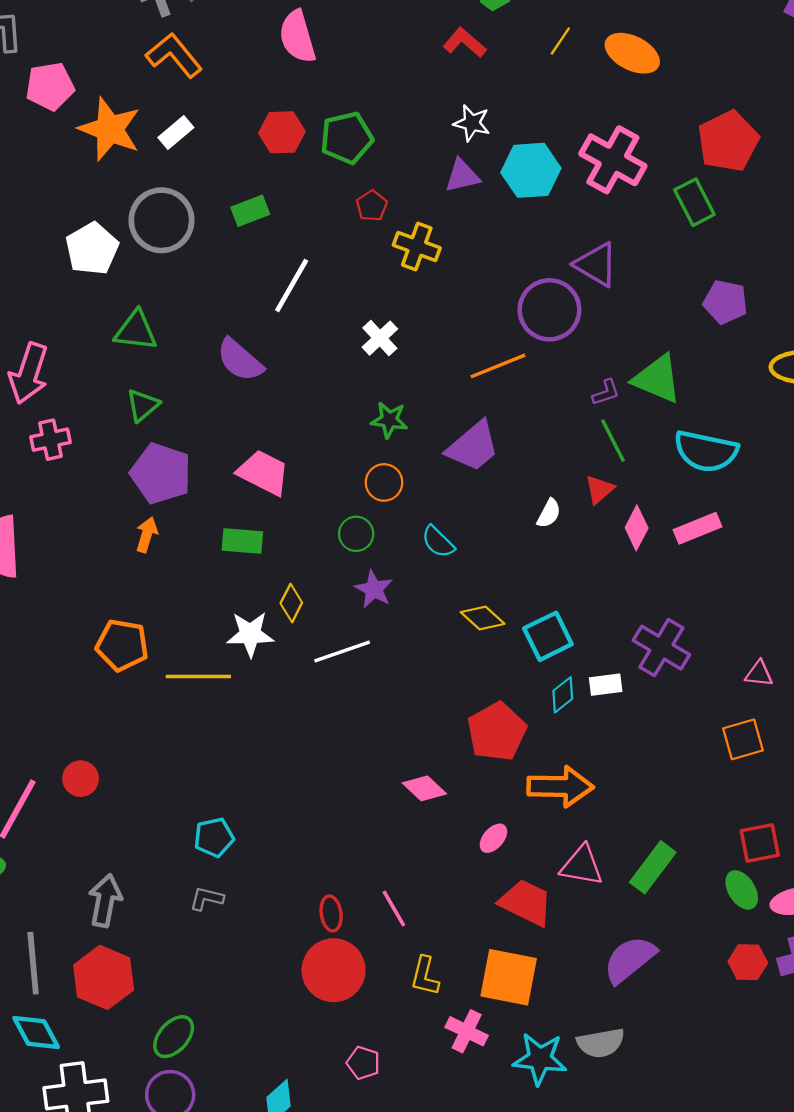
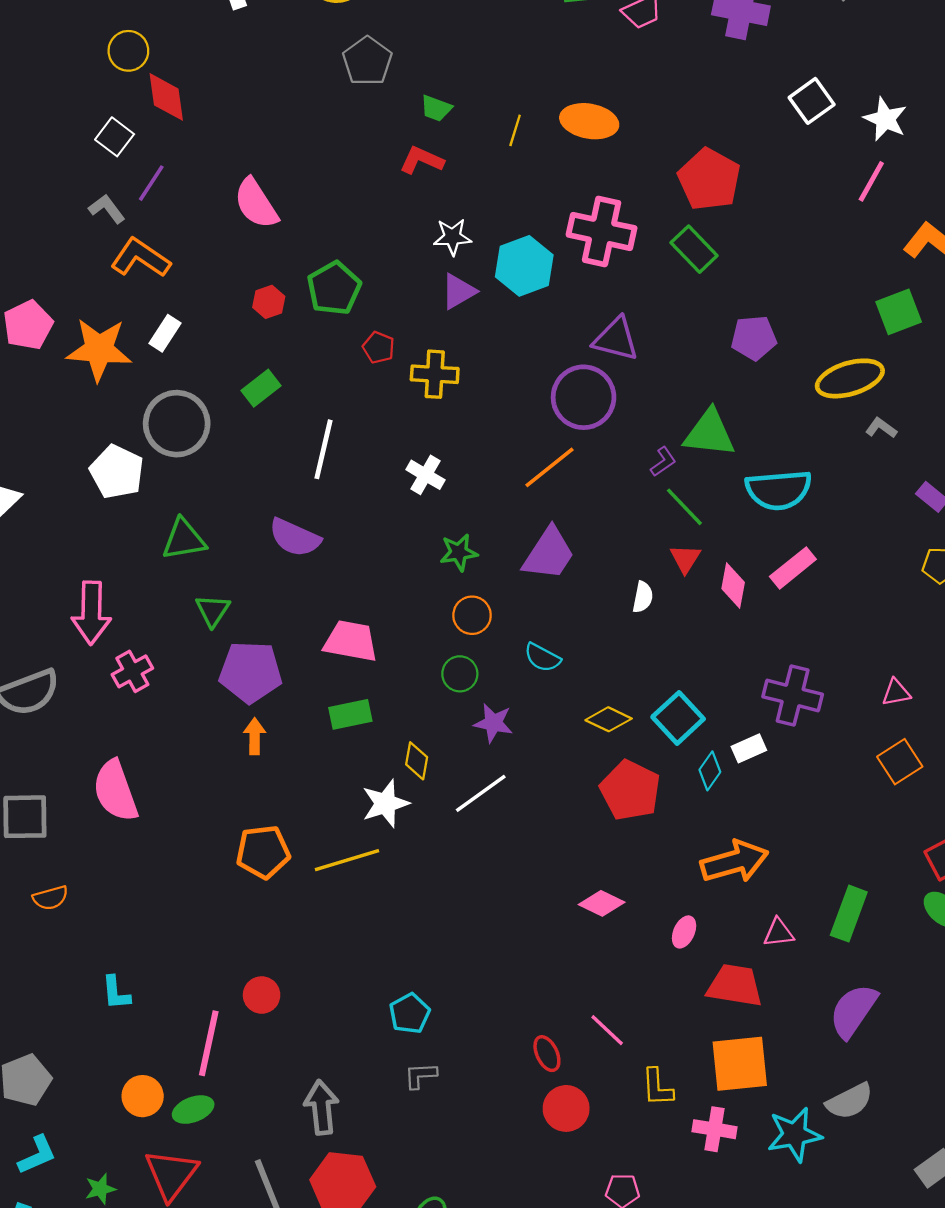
red hexagon: (282, 132) -> (269, 302), size x0.7
red pentagon: (497, 732) -> (630, 790), moved
pink triangle: (582, 865) -> (779, 933), size x0.7
red circle: (334, 970) -> (566, 1108), size x0.7

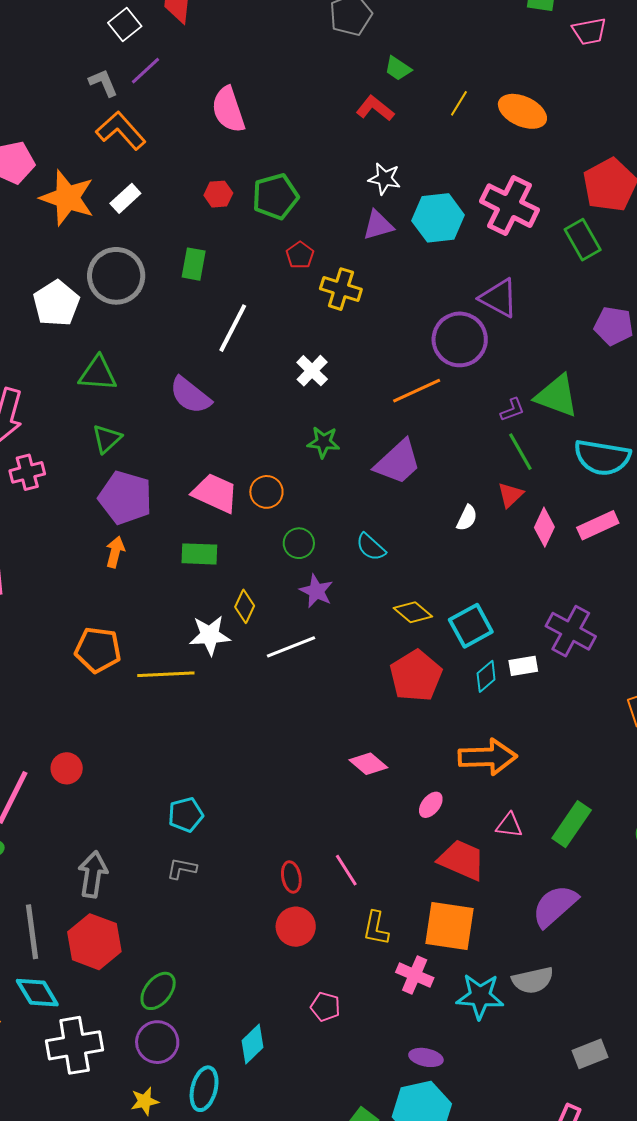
green rectangle: (261, 388) -> (194, 264), turned -56
orange circle: (472, 615) -> (266, 492), moved

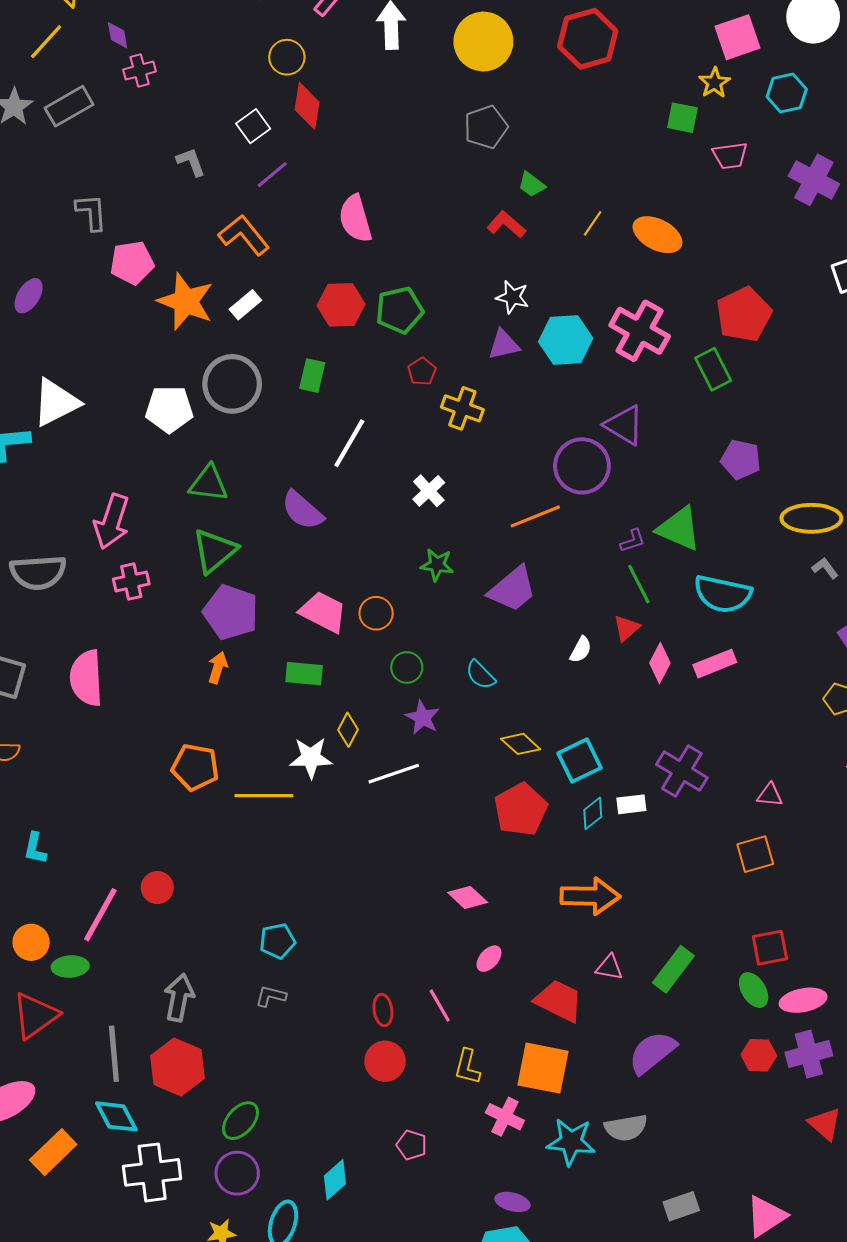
gray L-shape: (103, 83) -> (191, 162), moved
red hexagon: (218, 194) -> (341, 305), size x1.6
white pentagon: (56, 303) -> (169, 409), turned 30
green triangle: (107, 439) -> (215, 551), size x1.5
pink ellipse: (431, 805) -> (489, 959), moved

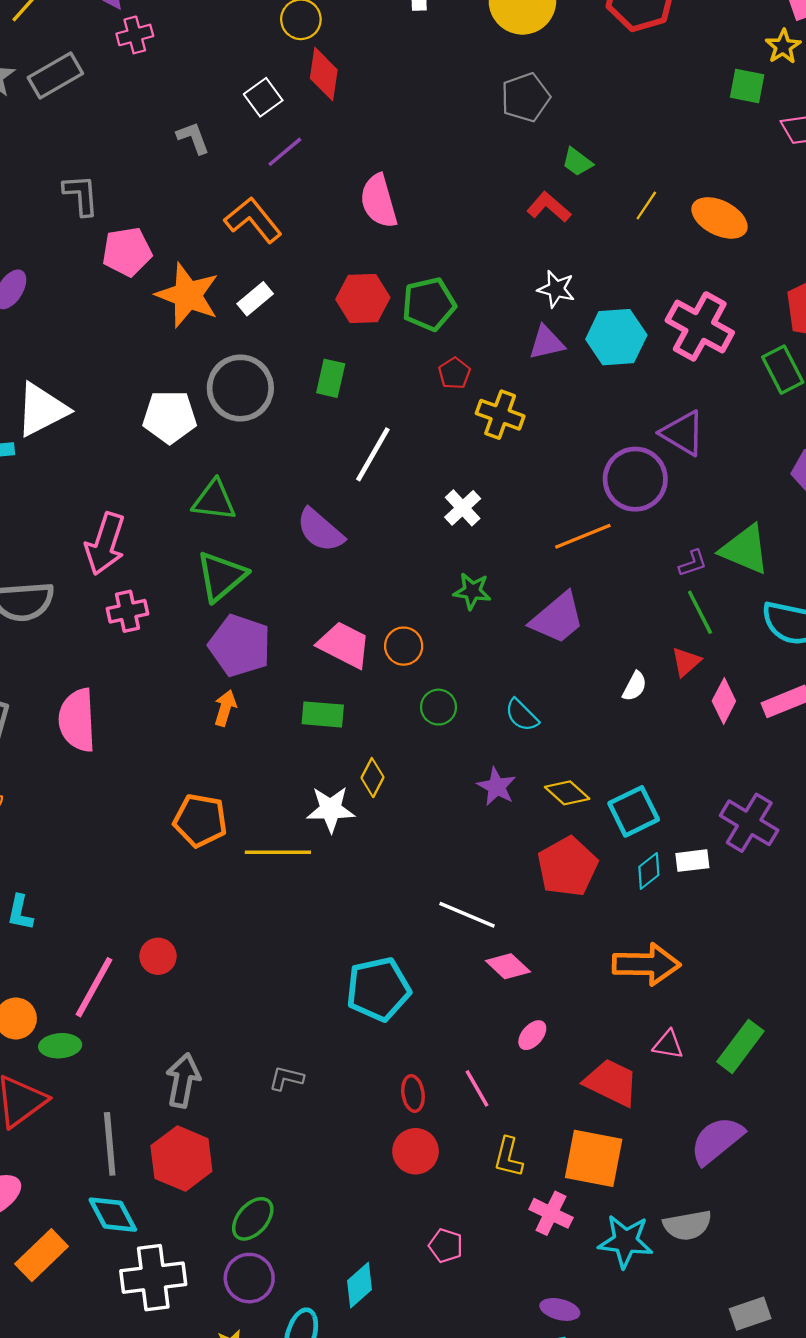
purple star: (423, 717) -> (497, 787), moved
white line: (394, 774) -> (467, 915), moved, turned 42
cyan pentagon: (277, 941) -> (378, 989), moved, size x1.6

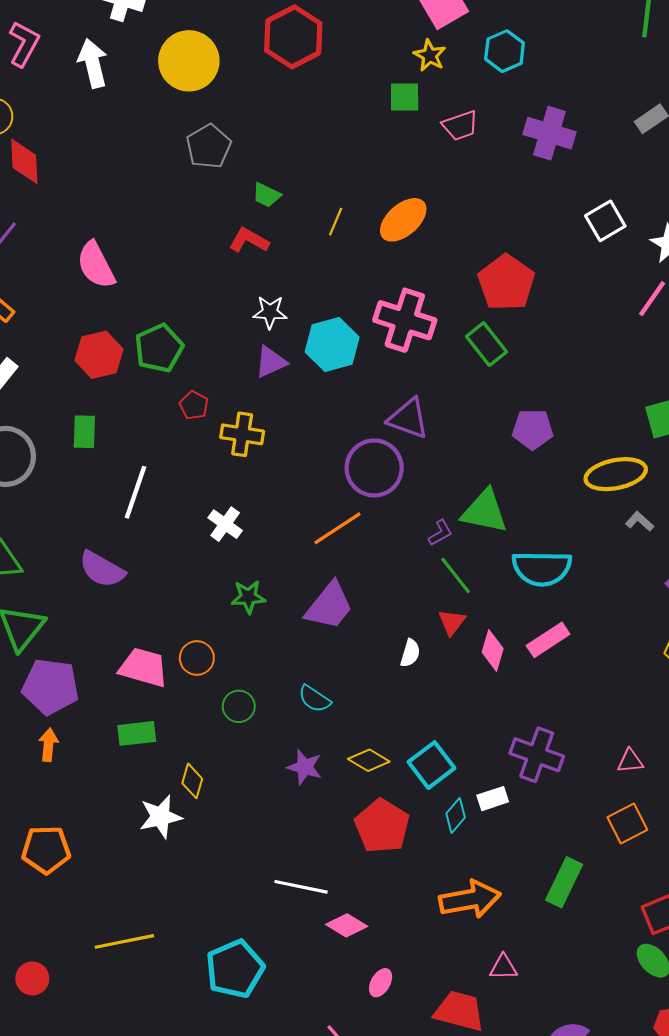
orange ellipse: (719, 218) -> (403, 220), turned -57
yellow line: (278, 852) -> (124, 941), moved
green rectangle: (740, 1046) -> (564, 882), moved

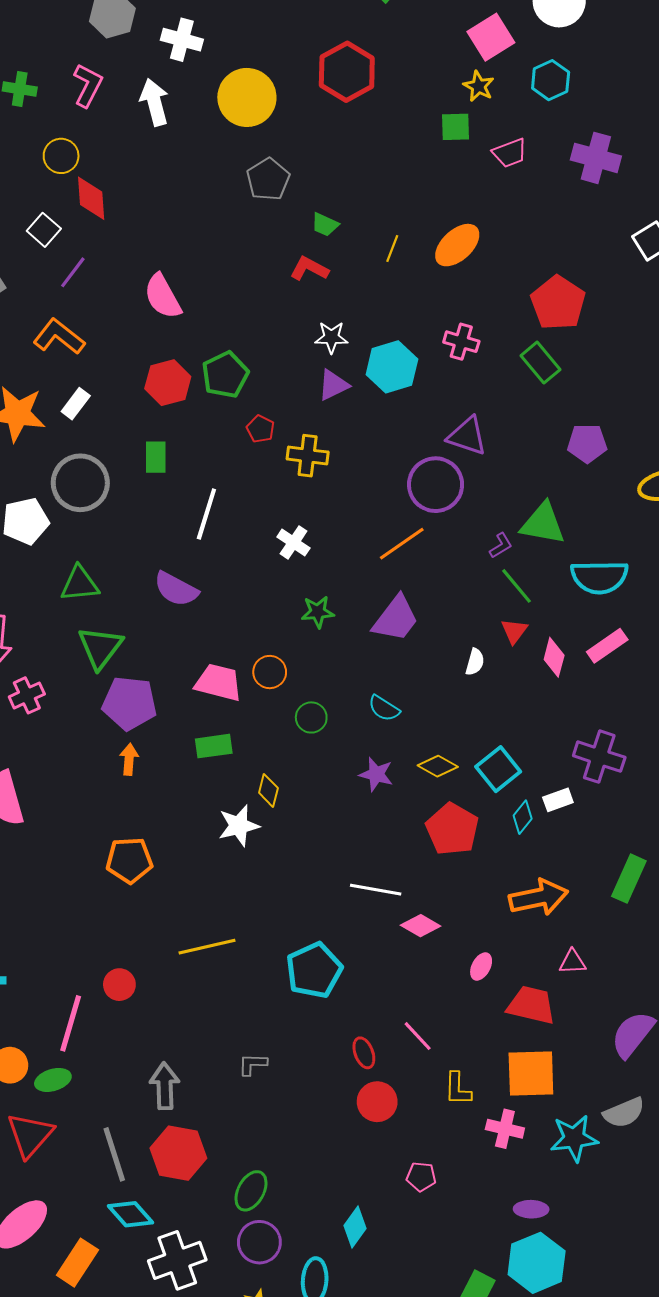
pink cross: (405, 320) -> (461, 342), size x0.6
pink ellipse: (381, 983) -> (481, 966), moved

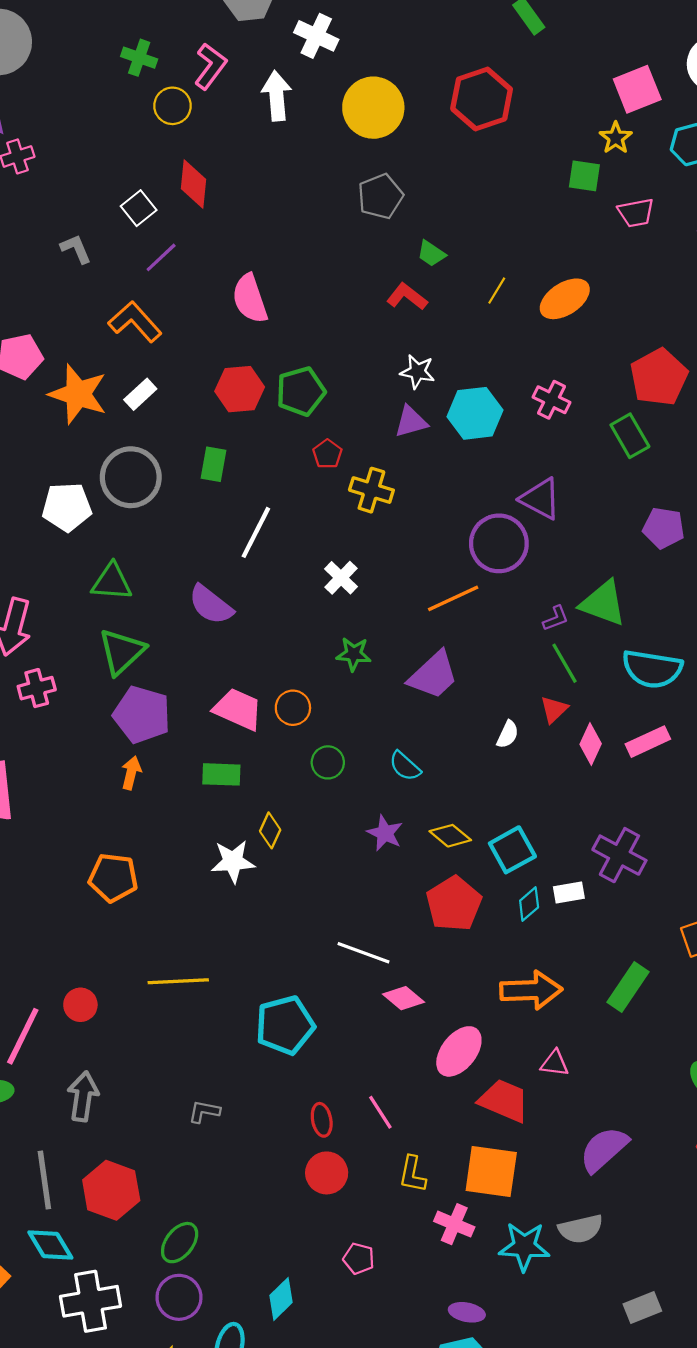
yellow circle: (61, 156) -> (172, 106), moved
pink ellipse: (481, 966) -> (459, 1051), size x1.8
gray arrow: (165, 1086) -> (83, 1096), moved

